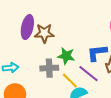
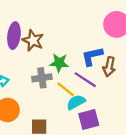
brown star: (44, 33) -> (33, 40), turned 30

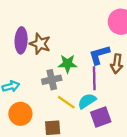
purple line: (85, 80) -> (94, 78), turned 60
yellow line: (66, 89) -> (66, 102), moved

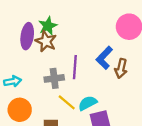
blue L-shape: (99, 55) -> (104, 58), turned -35
green star: (67, 64) -> (48, 26), moved, turned -30
purple line: (94, 78) -> (75, 67), moved

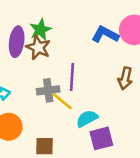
blue L-shape: (104, 58) -> (105, 34), moved, turned 75
yellow line: (67, 102) -> (62, 101), moved

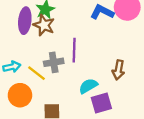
brown arrow: (125, 78) -> (118, 70), moved
yellow line: (62, 101) -> (37, 73), moved

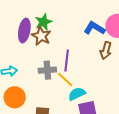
brown arrow: (118, 70) -> (106, 51), moved
yellow line: (37, 73) -> (65, 80), moved

